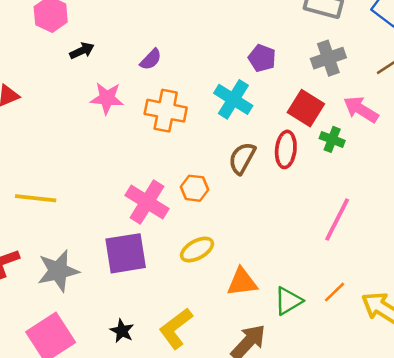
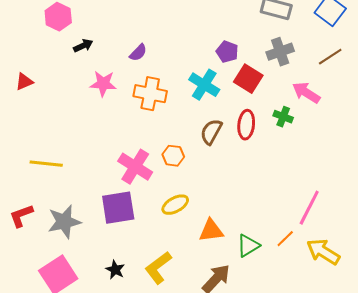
red square: (306, 108) -> (248, 79), moved
pink line: (337, 220) -> (309, 208), moved

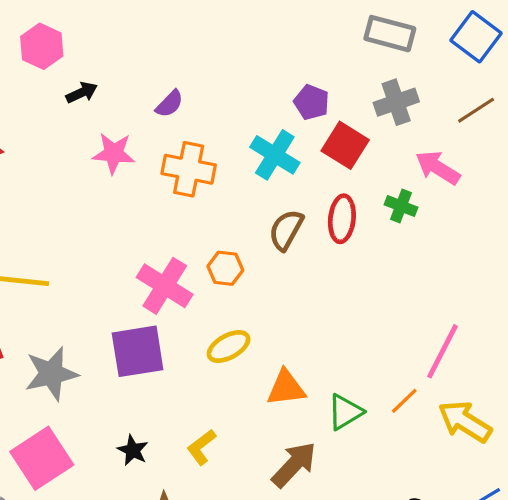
yellow L-shape: (158, 268) -> (201, 447), size x0.7

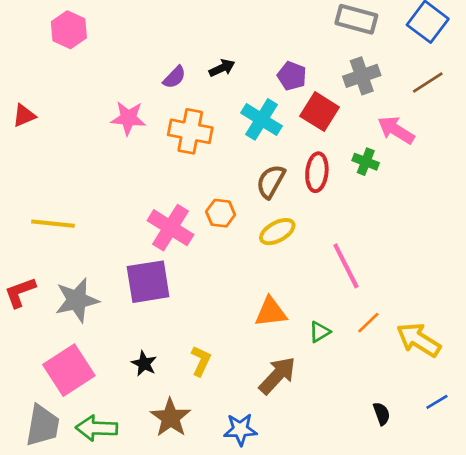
black arrow: (82, 93) -> (222, 68), moved
yellow ellipse: (229, 346) -> (277, 232), moved
pink line: (443, 351) -> (346, 266), moved, turned -54
green triangle: (345, 412) -> (320, 332), size x0.7
yellow L-shape: (201, 447) -> (201, 361), turned 152

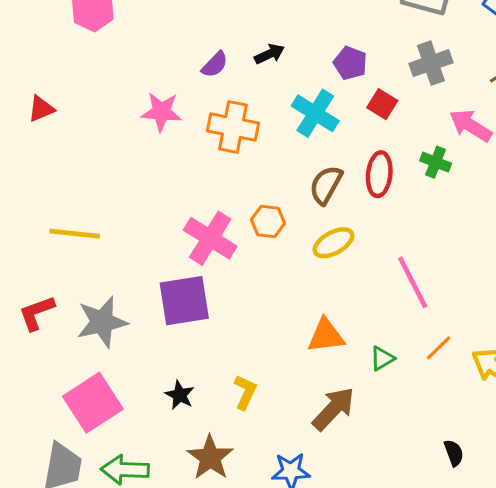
red square: (320, 112) -> (382, 104), size x0.7

